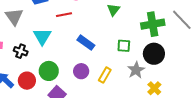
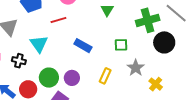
black circle: (154, 54) -> (164, 42), moved
purple circle: (81, 71) -> (72, 78), moved

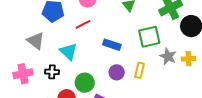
green square: (121, 45) -> (149, 37), size x1.6
purple circle: (72, 78) -> (117, 72), moved
yellow cross: (156, 84) -> (188, 59), moved, turned -32

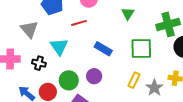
gray star: (168, 56) -> (154, 88), moved
yellow rectangle: (140, 70) -> (134, 80), moved
purple circle: (117, 72) -> (94, 76), moved

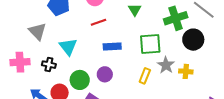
red line: (79, 23) -> (99, 22), moved
blue rectangle: (103, 49) -> (112, 46), turned -30
gray star: (154, 88) -> (166, 65), moved

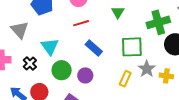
blue rectangle: (112, 46) -> (94, 48), turned 42
black cross: (49, 65) -> (30, 63), turned 32
green circle: (80, 80) -> (62, 70), moved

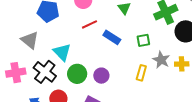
green square: (132, 47) -> (143, 40), size x0.6
blue rectangle: (94, 48) -> (112, 37), moved
black cross: (30, 63) -> (45, 72), size x1.6

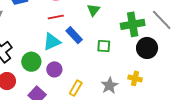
cyan triangle: (62, 52) -> (52, 42), moved, turned 36
gray star: (161, 60) -> (110, 85), moved
yellow rectangle: (141, 73) -> (76, 88), moved

